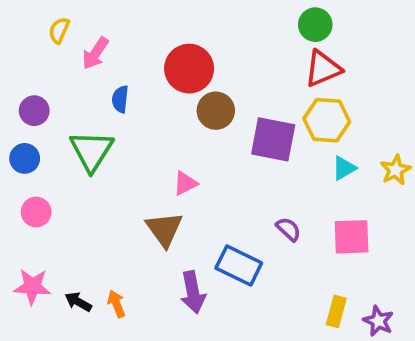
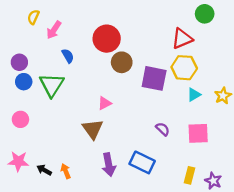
green circle: (315, 25) -> (205, 14), moved
blue semicircle: (120, 99) -> (68, 56), turned 144
blue circle: (25, 158) -> (24, 82), moved
blue rectangle: (239, 266) -> (142, 162), moved

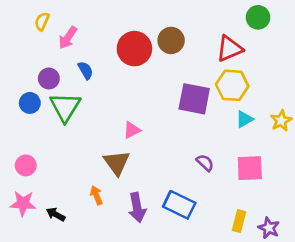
purple circle: (19, 62) -> (49, 78), moved
brown circle: (122, 62) -> (171, 40), moved
pink circle: (20, 119) -> (26, 165), moved
orange arrow: (66, 171) -> (96, 195), moved

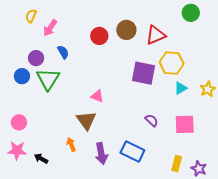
red circle: (134, 49) -> (99, 36), size x0.7
red triangle: (229, 49) -> (156, 35), moved
pink triangle: (132, 130) -> (97, 96), turned 48

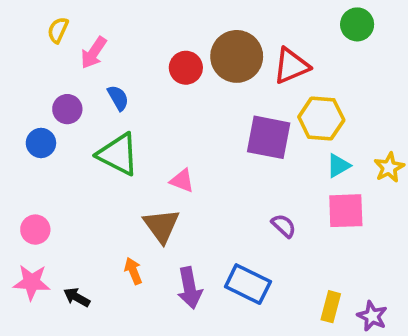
brown circle: (126, 30) -> (237, 56), size x1.4
green triangle: (48, 79) -> (118, 154), moved, turned -35
pink square: (185, 124) -> (346, 211), moved

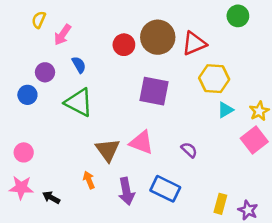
purple square: (269, 137) -> (154, 91), moved
pink triangle: (182, 181) -> (141, 142), moved, size x1.5
pink square: (346, 211) -> (254, 140), moved, turned -36

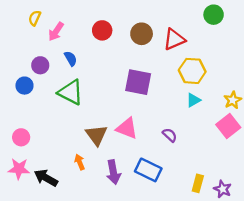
brown circle: (158, 37) -> (142, 34), size x0.7
red circle: (124, 45) -> (102, 30), moved
cyan triangle: (225, 110) -> (193, 100), moved
black arrow: (51, 198) -> (46, 178), size x1.5

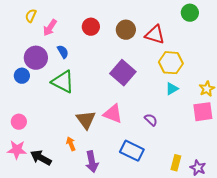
red triangle: (174, 39) -> (155, 35), turned 40
purple circle: (40, 65) -> (36, 58), size x1.5
purple square: (138, 82) -> (123, 73), turned 30
pink square: (228, 126) -> (203, 112), turned 30
purple arrow: (113, 172) -> (92, 162), moved

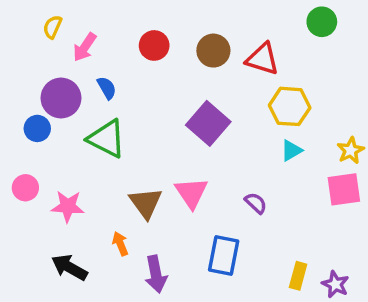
pink triangle: (113, 114) -> (191, 193), turned 35
pink circle: (19, 122) -> (25, 188), moved
pink star: (17, 150) -> (68, 206), moved
blue rectangle: (132, 151) -> (224, 256), turned 75

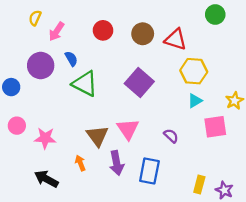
blue circle: (37, 128) -> (11, 87), moved
green triangle: (107, 139) -> (85, 84), moved
pink square: (344, 189) -> (215, 127), moved
purple arrow: (156, 274) -> (117, 163), moved

